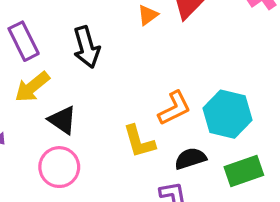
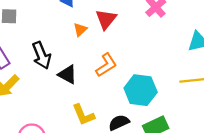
orange L-shape: (174, 108) -> (106, 65), moved
black triangle: (62, 120) -> (67, 74), moved

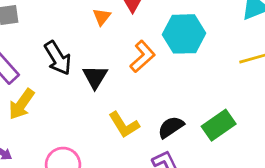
black triangle: (67, 74) -> (95, 77), turned 42
cyan hexagon: (141, 90) -> (184, 34), moved

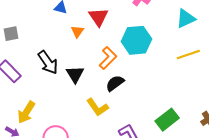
yellow arrow: (22, 104) -> (26, 112), moved
green rectangle: (219, 125) -> (167, 120), moved
black semicircle: (171, 127) -> (115, 83), moved

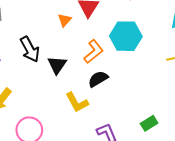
green rectangle: (167, 120) -> (149, 123), size x0.7

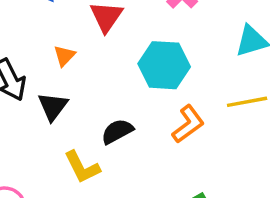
orange triangle: (64, 20) -> (64, 56), moved
orange L-shape: (94, 52) -> (188, 124), moved

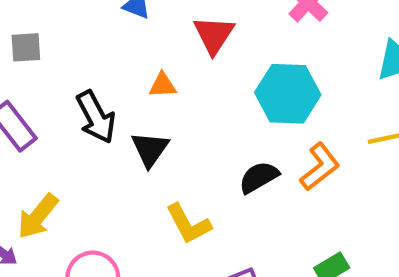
orange triangle: (64, 56) -> (163, 85), turned 45
black semicircle: (117, 131) -> (259, 177), moved

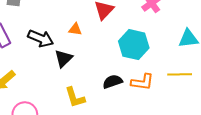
black arrow: (96, 117) -> (41, 38), turned -50
orange L-shape: (320, 167) -> (142, 82), turned 35

